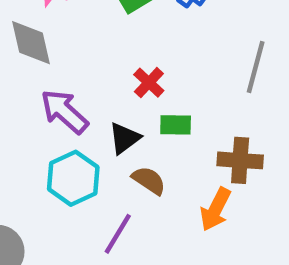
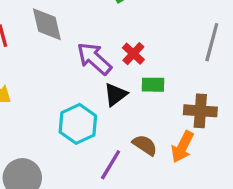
purple arrow: (64, 112) -> (94, 59), moved
brown semicircle: (149, 180) -> (145, 145), moved

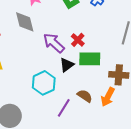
green rectangle: (153, 85) -> (90, 59), size x1.5

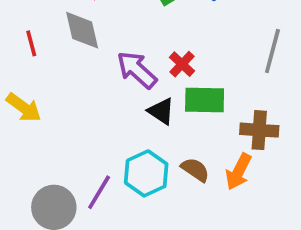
black triangle: (67, 65) -> (161, 111), turned -49
cyan hexagon: (44, 83) -> (146, 173), moved
purple line: (64, 108) -> (99, 192), moved

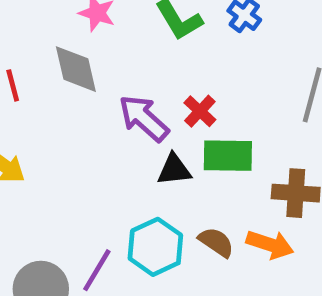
black triangle: (161, 111) -> (174, 170), turned -40
orange arrow: (239, 172) -> (270, 245), turned -99

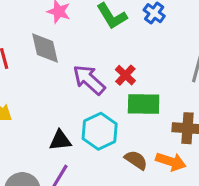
black triangle: (174, 170) -> (60, 140), moved
cyan hexagon: (155, 247) -> (100, 131), moved

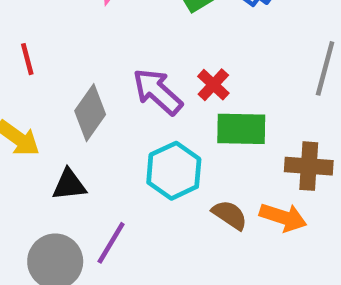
gray diamond: (45, 48) -> (90, 113), moved, turned 48
black triangle: (60, 140) -> (69, 185), moved

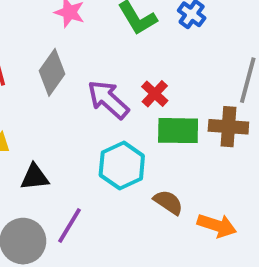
gray diamond: (90, 113) -> (52, 72), moved
brown cross: (309, 166) -> (228, 127), moved
orange arrow: (283, 217) -> (217, 226), moved

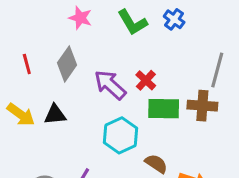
black triangle: (35, 177) -> (55, 115), moved

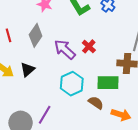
green rectangle: (164, 109) -> (108, 83), moved
black triangle: (55, 115) -> (28, 70), turned -35

